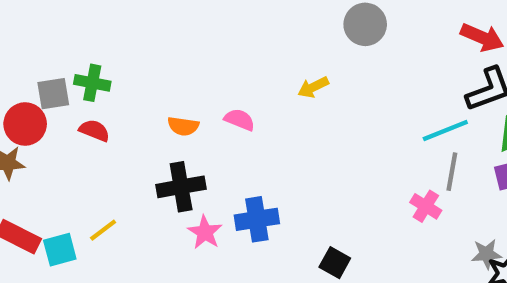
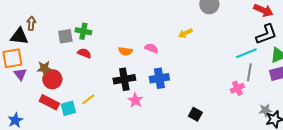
red circle: (25, 124) -> (52, 79), moved
pink cross: (426, 206) -> (237, 88), turned 32
blue cross: (257, 219) -> (159, 78), moved

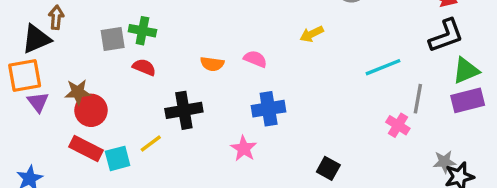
black triangle: (19, 36) -> (36, 39), turned -30
cyan line: (246, 53) -> (383, 67), moved
black cross: (124, 79) -> (184, 110), moved
pink cross: (237, 88) -> (398, 125), turned -32
pink star: (135, 100) -> (244, 148), moved

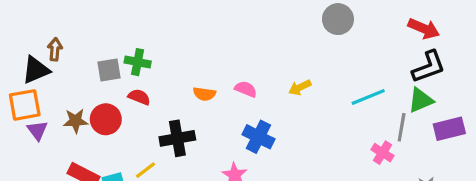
yellow arrow: (312, 34) -> (300, 87), moved
green triangle: (466, 71) -> (421, 100), moved
blue cross: (269, 109) -> (258, 137), turned 36
red circle: (91, 110) -> (106, 119), moved

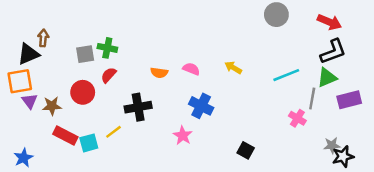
gray circle: (338, 19) -> (276, 15), moved
yellow arrow: (300, 87) -> (233, 68), turned 56
red semicircle: (139, 97) -> (109, 75), turned -70
brown star: (76, 121) -> (52, 106), moved

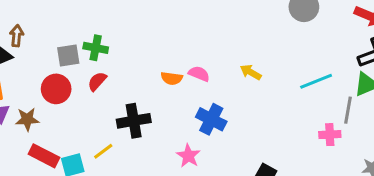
orange semicircle: (159, 73) -> (172, 78), moved
red circle: (83, 92) -> (56, 89), moved
pink cross: (297, 118) -> (330, 135), turned -35

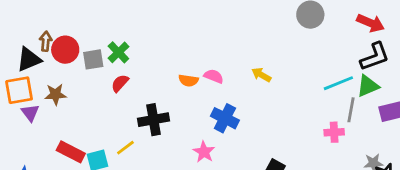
green cross: (96, 48) -> (118, 52), turned 35
cyan line: (316, 81) -> (338, 83), moved
red circle: (56, 89) -> (65, 50), moved
brown star: (27, 119) -> (55, 94), moved

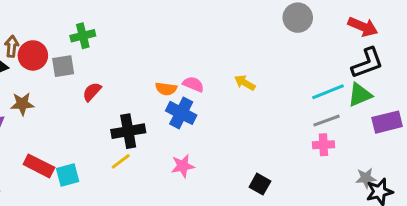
green cross: (118, 52) -> (83, 36), moved, turned 30
gray line: (351, 110) -> (326, 121), moved, turned 60
blue cross: (225, 118) -> (181, 113), moved
yellow line: (125, 148) -> (121, 161), moved
pink star: (204, 152) -> (183, 166), turned 30

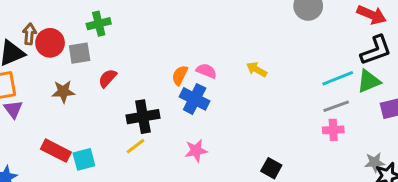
orange semicircle: (166, 89) -> (180, 75), turned 108
brown star: (22, 104) -> (63, 92), moved

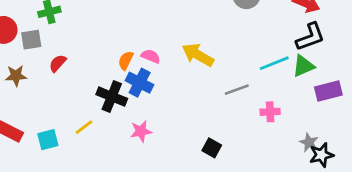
yellow arrow: (257, 69) -> (198, 55), size x1.6
gray line: (336, 106) -> (237, 90), moved
black cross: (143, 117) -> (112, 97), moved, turned 32
cyan square: (84, 159) -> (48, 140), moved
gray star: (375, 162) -> (309, 142), turned 30

